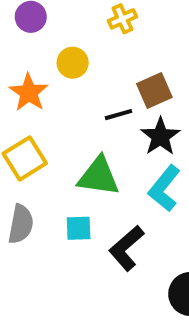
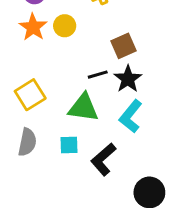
orange star: (29, 93) -> (33, 27), moved
black line: (118, 115) -> (98, 75), moved

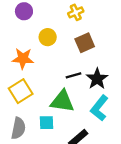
orange star: (33, 27) -> (23, 58), moved, turned -30
brown square: (124, 46) -> (85, 43), moved
cyan square: (69, 145) -> (46, 123), moved

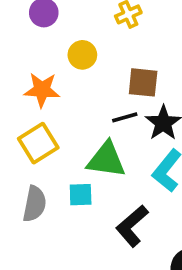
brown square: (85, 43) -> (143, 82), moved, turned 30

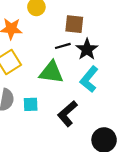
cyan square: (81, 195) -> (31, 104), moved

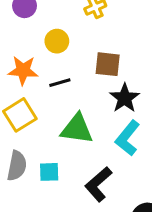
black line: (63, 46) -> (60, 83), moved

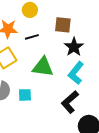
black L-shape: (98, 184) -> (70, 102), moved

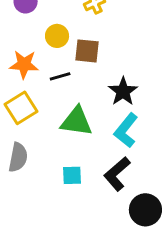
brown square: (63, 25) -> (87, 51), moved
cyan square: (25, 95) -> (72, 175), moved

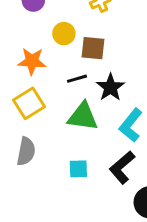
black line: (60, 76) -> (77, 79), moved
black star: (123, 91) -> (110, 87), moved

